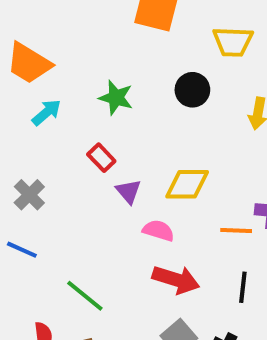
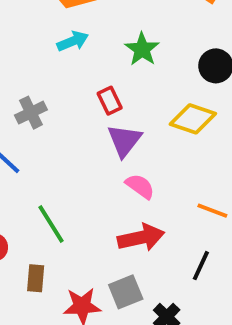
yellow diamond: (187, 184) -> (193, 119), moved
purple triangle: (128, 191) -> (124, 140), size x1.4
red arrow: (176, 280) -> (141, 238), turned -48

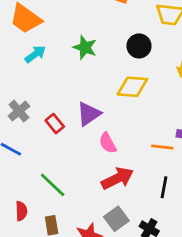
red rectangle: (110, 101) -> (55, 124), moved
purple triangle: (124, 140) -> (89, 114), turned 32
pink semicircle: (140, 186) -> (108, 143), turned -140

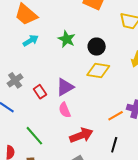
black circle: (139, 46) -> (97, 47), moved
pink semicircle: (108, 143) -> (65, 110), moved
orange line: (162, 147) -> (116, 116), turned -42

